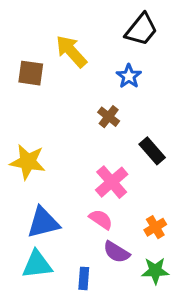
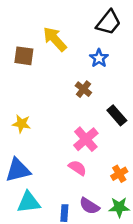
yellow star: (28, 162) -> (21, 124), size x0.7
blue triangle: (43, 222) -> (18, 170), moved
purple semicircle: (116, 252) -> (89, 206), moved

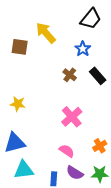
black rectangle: (117, 115) -> (98, 76), moved
pink semicircle: (77, 168) -> (67, 151), moved

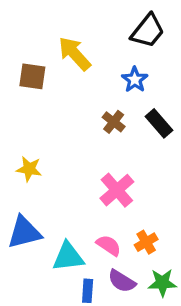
orange cross: (100, 146) -> (146, 242), moved
cyan triangle: (24, 170) -> (68, 257), moved

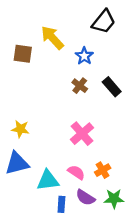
blue star: (135, 80) -> (84, 56), moved
yellow star: (29, 169) -> (20, 129), moved

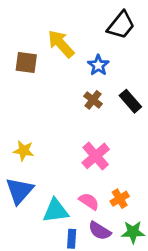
blue triangle: (17, 163) -> (20, 191), turned -35

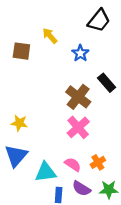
yellow arrow: (61, 44) -> (50, 36), size x0.7
brown cross: (93, 100) -> (78, 97), moved, size x1.6

